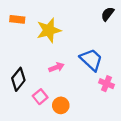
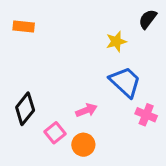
yellow star: (49, 30) -> (116, 42), moved, size x0.6
pink arrow: (56, 67) -> (86, 110), moved

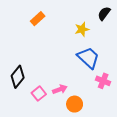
orange rectangle: (24, 27) -> (38, 19), moved, turned -48
pink arrow: (86, 110) -> (60, 89), moved
orange circle: (83, 145) -> (75, 104), moved

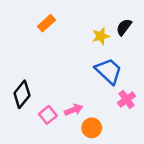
black semicircle: (104, 13) -> (124, 27), moved
pink cross: (103, 81) -> (127, 99), turned 32

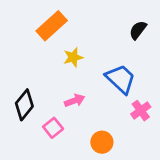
orange rectangle: (46, 23) -> (52, 26), size x1.5
yellow star: (101, 36) -> (73, 57), moved
pink arrow: (74, 110) -> (75, 100), moved

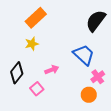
black semicircle: (138, 30) -> (96, 21), size x1.6
yellow star: (73, 57) -> (32, 44), moved
orange circle: (102, 142) -> (89, 95), moved

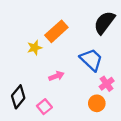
orange rectangle: (36, 18) -> (56, 31), moved
black diamond: (17, 73) -> (18, 97), moved
pink square: (37, 89) -> (44, 107), moved

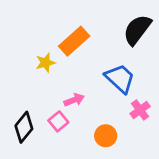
orange circle: (97, 103) -> (106, 136), moved
pink square: (44, 107) -> (58, 121), moved

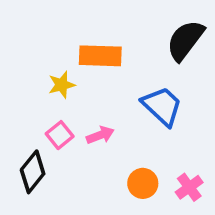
orange rectangle: (74, 41) -> (100, 56), turned 44
pink cross: (140, 110) -> (189, 187), moved
pink square: (58, 121) -> (60, 135), moved

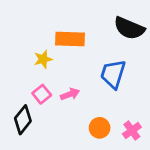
black semicircle: (185, 40) -> (129, 28), turned -104
blue trapezoid: (162, 106) -> (113, 74), turned -116

